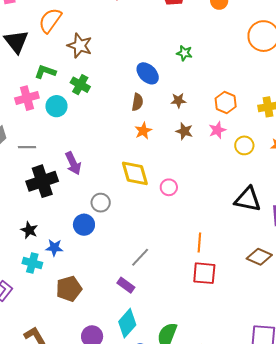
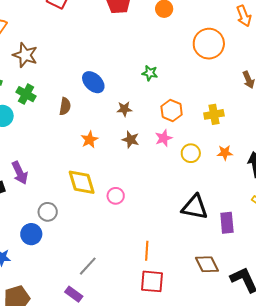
green star: (184, 53) -> (150, 73), moved
brown semicircle: (137, 102) -> (65, 106), moved
brown diamond: (259, 257) -> (207, 264), turned 40

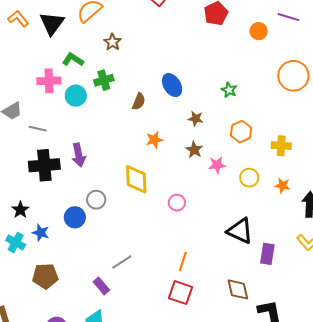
brown star: (25, 55) -> (113, 42), size x0.7
green cross: (26, 94) -> (104, 80), turned 30
pink star: (164, 138) -> (217, 165), moved
pink circle: (116, 196) -> (177, 203), moved

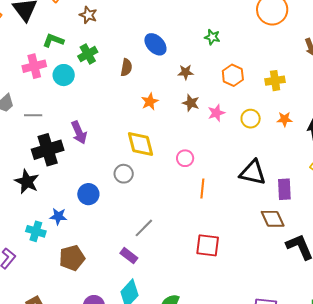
gray circle: (96, 200) -> (124, 174), moved
black star: (20, 210) -> (27, 182), moved, size x1.4
orange line: (183, 262) -> (202, 189), moved
brown diamond: (238, 289) -> (273, 219), moved

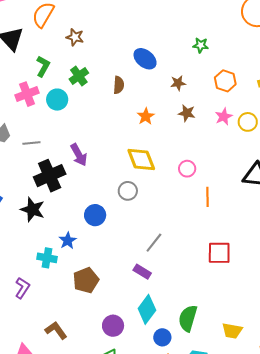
green L-shape: (53, 40) -> (43, 66), turned 105
pink star: (216, 113) -> (224, 117), moved
blue star: (58, 216) -> (68, 241), turned -30

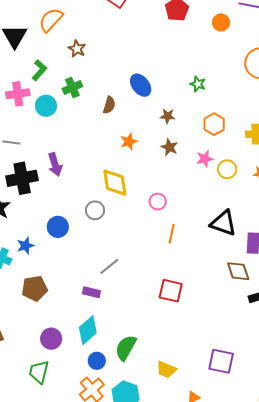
purple rectangle: (142, 272) -> (91, 292), turned -30

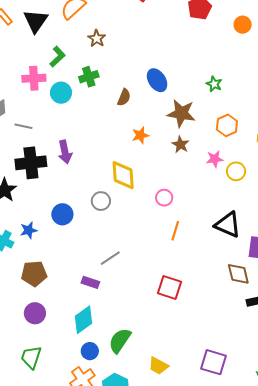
brown star: (168, 116) -> (181, 113), size x1.8
purple circle: (51, 339) -> (35, 313), moved

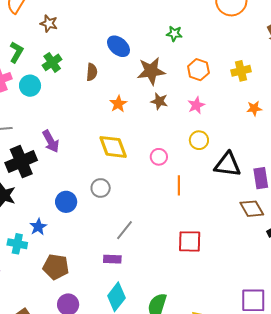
yellow circle: (236, 171) -> (199, 140), moved
gray circle: (101, 201) -> (101, 188), moved
brown pentagon: (34, 274) -> (56, 267), turned 30

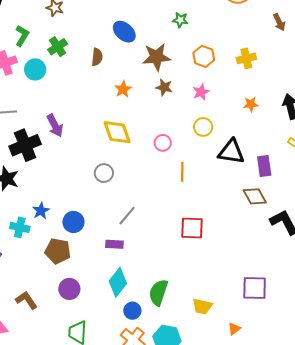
orange star: (254, 108) -> (251, 104), moved
blue circle: (66, 202) -> (73, 222), moved

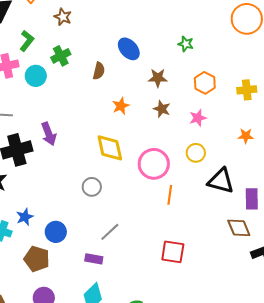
brown star: (157, 57) -> (158, 78), size x0.7
pink circle: (163, 143) -> (154, 164), size x1.8

